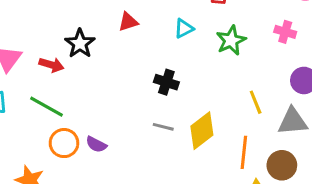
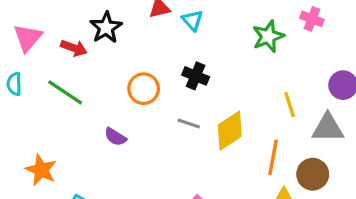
cyan triangle: (184, 28) -> (193, 20), moved, turned -50
pink cross: (285, 32) -> (312, 19), moved
orange circle: (64, 143) -> (144, 89), moved

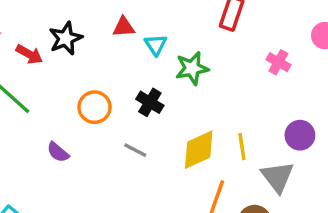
green star: (268, 36) -> (192, 68), moved
gray triangle: (328, 128) -> (277, 177), turned 44
yellow diamond: (230, 131) -> (199, 150), moved

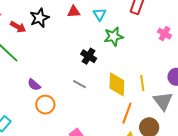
cyan triangle: (156, 45) -> (100, 14), moved
orange circle: (95, 107) -> (45, 105), moved
yellow diamond: (199, 150) -> (117, 84), turned -65

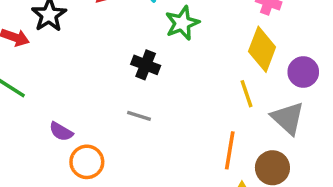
yellow diamond: (117, 84) -> (262, 49), moved, turned 30

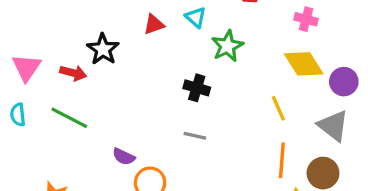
yellow diamond: (262, 49) -> (304, 64), turned -48
yellow line: (246, 94) -> (278, 108), moved

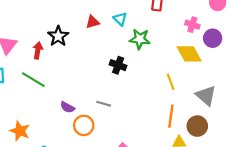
green star: (227, 46) -> (140, 39), turned 30
red arrow: (73, 73) -> (38, 50), turned -98
purple circle: (344, 82) -> (213, 38), moved
gray line: (195, 136) -> (104, 104), moved

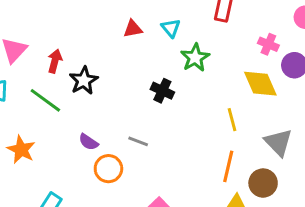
black star: (58, 36) -> (84, 81), moved
green star: (140, 39) -> (195, 58), turned 30
orange star: (20, 131) -> (21, 150), moved

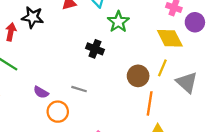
black star: (84, 81) -> (33, 17), moved, turned -30
yellow line: (232, 120) -> (162, 68), moved, turned 42
brown circle: (263, 183) -> (138, 76), moved

